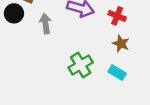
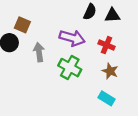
green cross: (81, 65) -> (70, 68), moved, turned -30

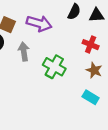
purple arrow: (72, 38) -> (39, 23), moved

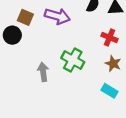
gray arrow: (24, 52) -> (43, 72), moved

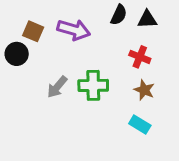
green cross: (73, 60) -> (93, 85), turned -30
gray arrow: (43, 72) -> (57, 87), moved, turned -132

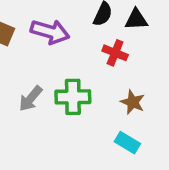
red cross: (140, 57) -> (115, 53), moved

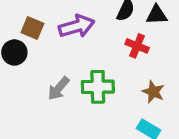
purple arrow: (50, 32) -> (77, 26), turned -32

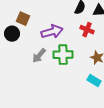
purple arrow: (77, 26) -> (52, 32), moved

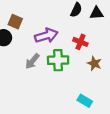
red cross: (87, 30) -> (80, 42), moved
cyan rectangle: (94, 81) -> (85, 101), moved

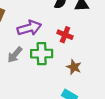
brown star: (94, 63) -> (74, 67), moved

